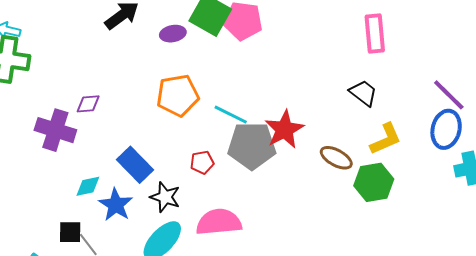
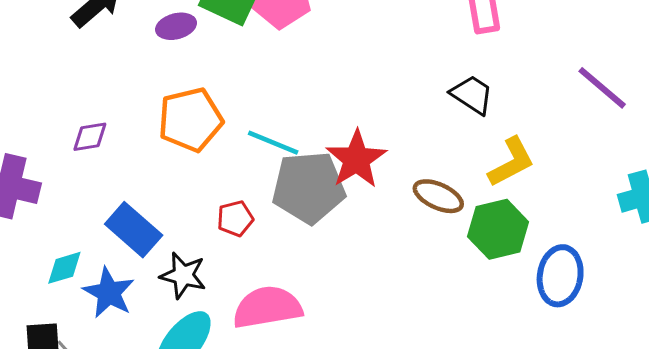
purple diamond: (88, 104) -> (90, 137), moved
blue ellipse: (446, 129) -> (560, 276), moved

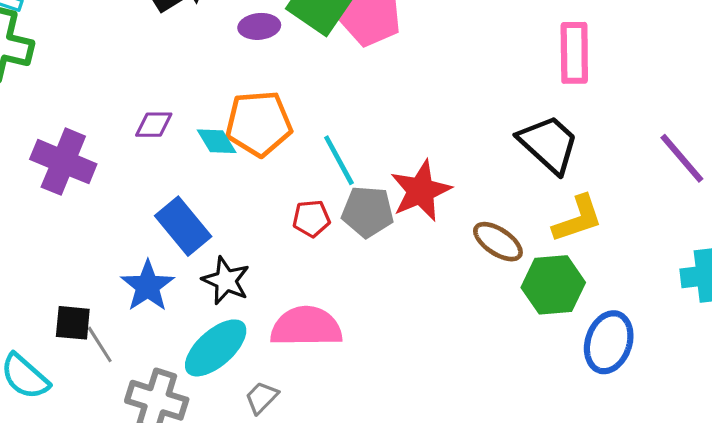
black trapezoid: (472, 95) -> (549, 144), size x1.4
cyan line: (273, 143) -> (339, 160), turned 30
gray pentagon: (309, 187) -> (368, 212), size x0.7
red pentagon: (235, 219) -> (311, 219), moved
cyan diamond: (64, 268) -> (217, 141), moved, turned 66

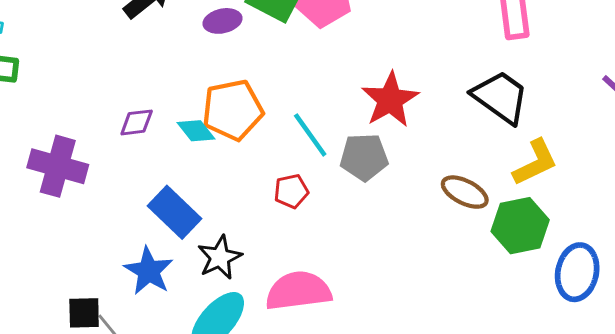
red star: (421, 191) -> (390, 100), moved
gray pentagon: (368, 212) -> (364, 157), moved
black star: (226, 280) -> (220, 257), turned 30

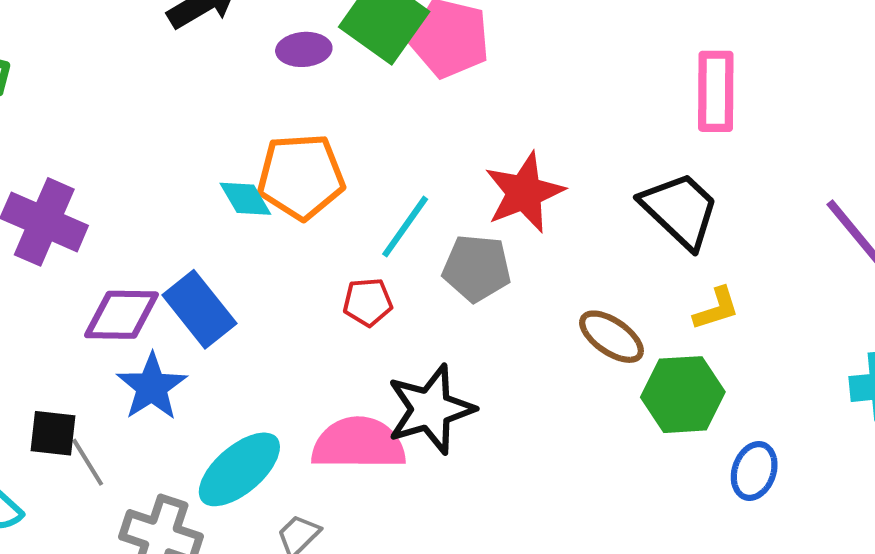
purple diamond: (137, 122) -> (122, 315), moved, size x1.5
cyan line: (310, 135) -> (405, 227), turned 63
yellow L-shape: (535, 162) -> (716, 309), size x0.7
black star: (220, 257) -> (431, 409), moved, size x1.4
blue ellipse: (577, 272) -> (754, 471), size x0.7

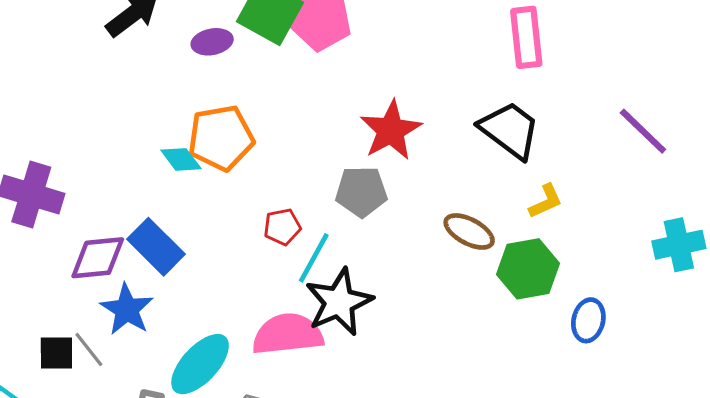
cyan line: (405, 227) -> (314, 258), moved
gray line: (88, 462) -> (89, 350), moved

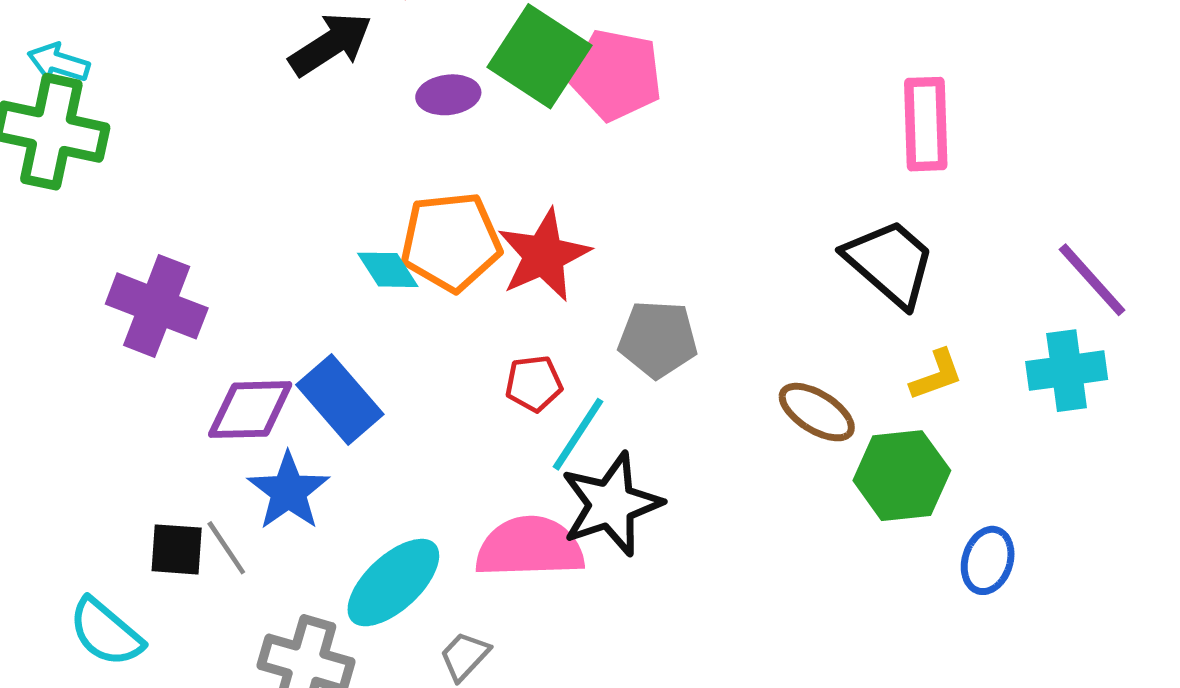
red star: (391, 130) -> (544, 255), moved
cyan cross: (679, 245) -> (1067, 371), moved

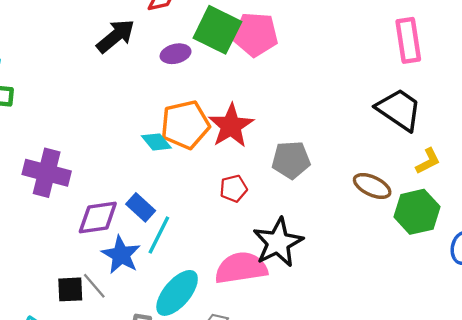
blue rectangle: (340, 399) -> (141, 207), size x0.7
cyan line: (578, 434) -> (159, 235), moved

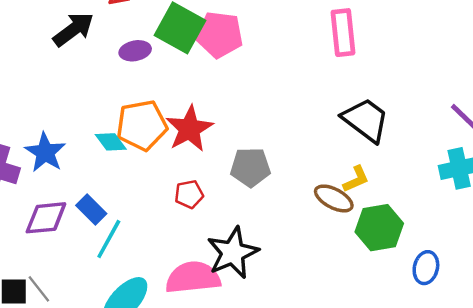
pink rectangle: (408, 40) -> (343, 33), moved
yellow L-shape: (428, 161) -> (356, 179), moved
blue star: (121, 255) -> (45, 152), moved

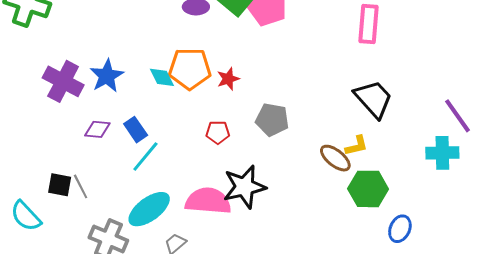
red star: (189, 129) -> (228, 79), size x0.6
purple diamond: (46, 218) -> (97, 129), size x0.7

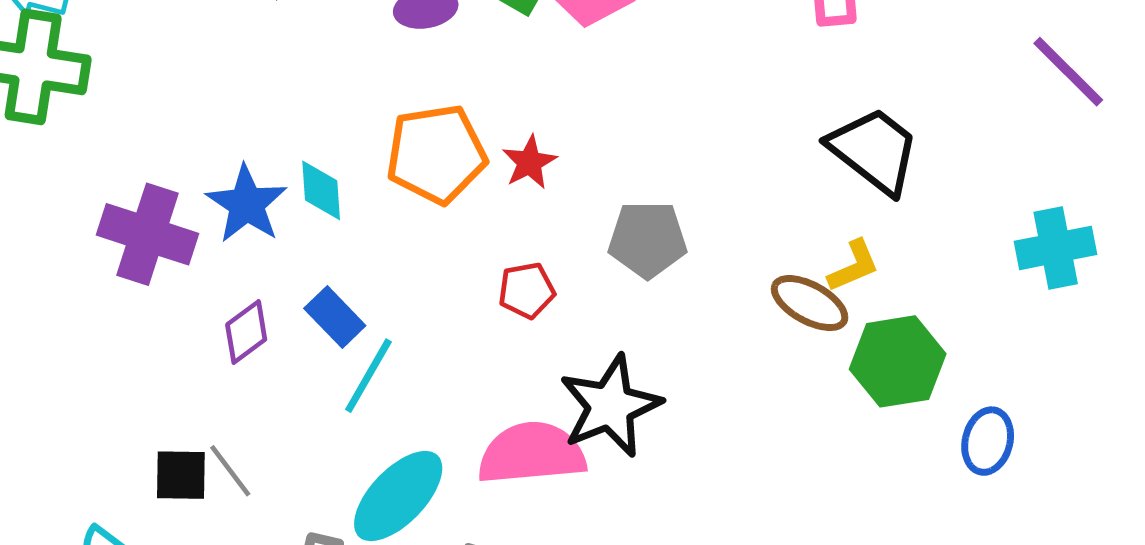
cyan diamond: (162, 77) -> (321, 190), moved, turned 32
purple line: (457, 116) -> (1068, 72), moved
purple diamond: (97, 129) -> (246, 332), turned -32

